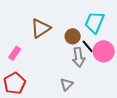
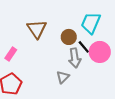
brown triangle: (41, 28) -> (37, 29), turned -30
gray triangle: (67, 84) -> (63, 77), moved

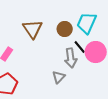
brown circle: (69, 37) -> (65, 29), moved

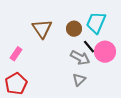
gray arrow: (71, 58) -> (80, 58), turned -54
gray triangle: (59, 77) -> (79, 80), moved

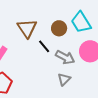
cyan trapezoid: (96, 23) -> (81, 22), turned -55
black line: (89, 47) -> (44, 46), moved

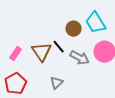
brown triangle: (27, 28) -> (42, 52), moved
gray triangle: (64, 79) -> (57, 83), moved

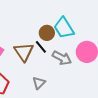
cyan trapezoid: (96, 23) -> (64, 28), moved
brown circle: (74, 29) -> (47, 33), moved

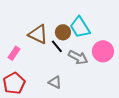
brown triangle: (24, 52) -> (38, 34), moved, turned -30
gray triangle: (39, 83) -> (55, 82), turned -48

